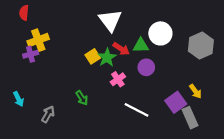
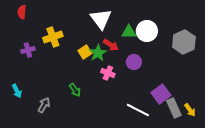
yellow cross: (38, 40) -> (53, 37), moved
green triangle: (141, 45) -> (129, 32), moved
pink cross: (118, 79) -> (108, 73), turned -32
yellow arrow: (195, 91) -> (190, 110), moved
white line: (136, 110) -> (138, 110), moved

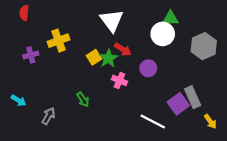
green triangle: (129, 32) -> (170, 18), moved
cyan arrow: (17, 91) -> (19, 100), turned -32
gray rectangle: (174, 108) -> (193, 97), moved

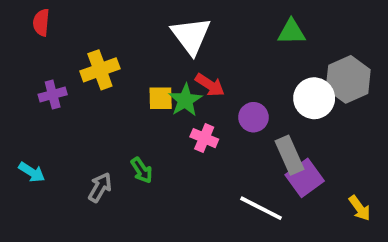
white circle: (163, 34) -> (314, 98), moved
yellow square: (94, 57) -> (161, 98), turned 32
gray rectangle: (193, 97) -> (289, 155), moved
gray arrow: (49, 116) -> (100, 187), moved

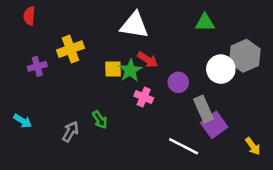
white triangle: (191, 36) -> (134, 25), turned -44

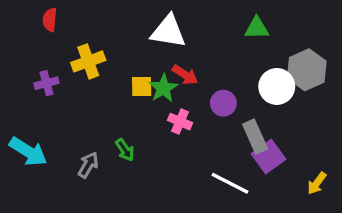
red semicircle: (29, 16) -> (50, 20), moved
cyan arrow: (23, 121) -> (28, 152), size x1.6
yellow arrow: (253, 146) -> (317, 183), turned 72

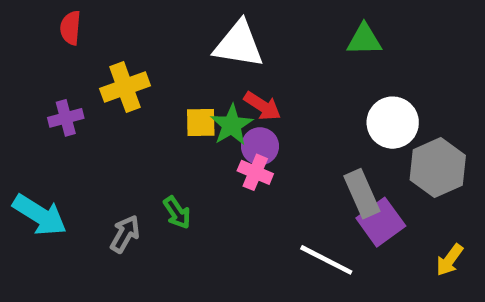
gray hexagon: (307, 70) -> (438, 168), moved
purple circle: (223, 103) -> (260, 146), moved

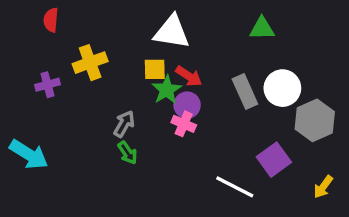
yellow square: (201, 123) -> (155, 69), moved
gray rectangle: (362, 194) -> (245, 91), moved
gray arrow: (125, 234) -> (124, 124), moved

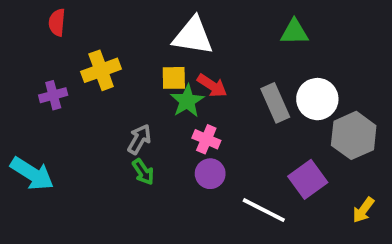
purple circle: (187, 105) -> (210, 174), moved

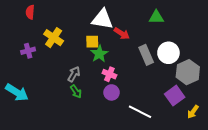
yellow cross: (101, 70) -> (54, 38), turned -36
red arrow: (212, 86) -> (122, 33), moved
purple square: (308, 179) -> (175, 96), moved

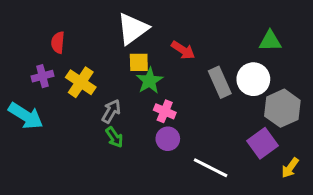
red semicircle: (30, 12) -> (58, 42), moved
green triangle: (156, 17) -> (270, 41), moved
white triangle: (102, 19) -> (133, 29), moved, turned -45
yellow cross: (54, 38) -> (81, 82), moved
cyan arrow: (17, 92) -> (26, 116), moved

